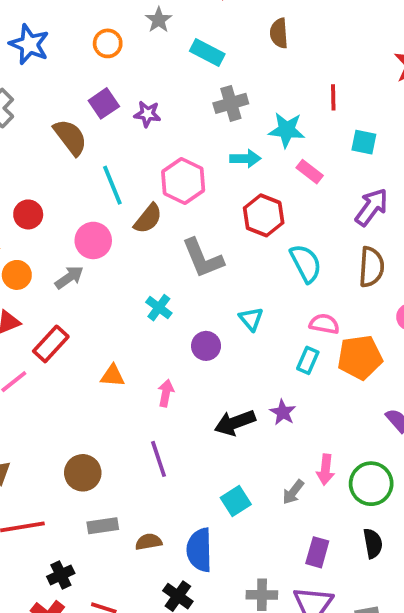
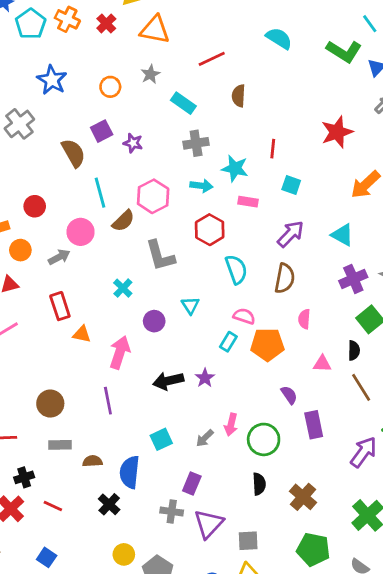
pink rectangle: (310, 172) -> (248, 202), turned -36
red rectangle: (51, 344) -> (60, 306), moved, turned -68
pink arrow: (166, 393) -> (120, 352), size x1.6
purple rectangle: (317, 552) -> (192, 483), moved

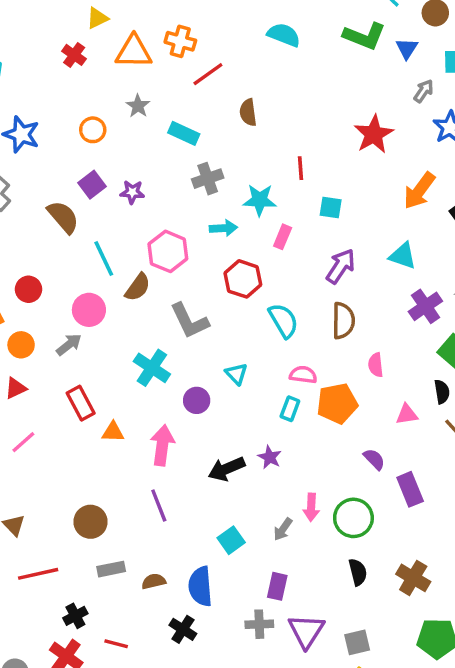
orange cross: (67, 19) -> (180, 41), moved
pink rectangle: (248, 202) -> (283, 237), turned -66
cyan cross: (123, 288) -> (152, 368), size x1.5

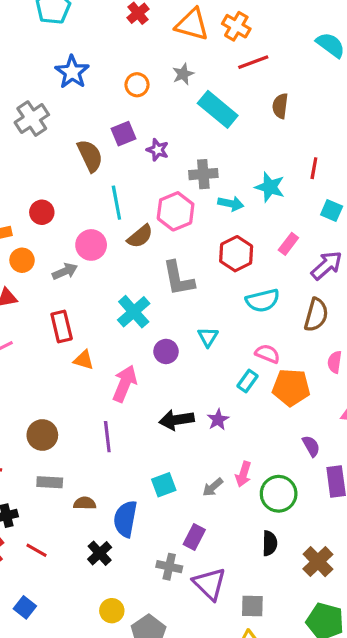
cyan rectangle: (184, 133) -> (218, 109), size x1.4
gray cross: (208, 179) -> (203, 174), moved
pink rectangle: (283, 237) -> (288, 244), moved
cyan semicircle: (283, 321) -> (263, 301), turned 92
purple triangle: (306, 631) -> (210, 584), turned -33

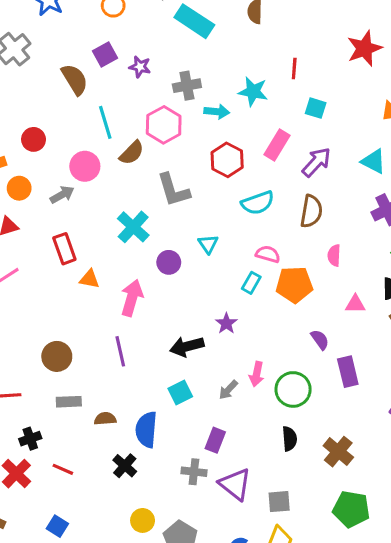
pink rectangle: (288, 244) -> (277, 145), size x1.4
black arrow: (177, 420) -> (187, 346), moved

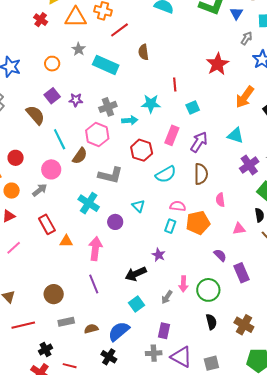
cyan square: (316, 108) -> (193, 107), turned -32
gray L-shape: (173, 190) -> (110, 175), turned -50
blue semicircle: (146, 430) -> (119, 331), turned 55

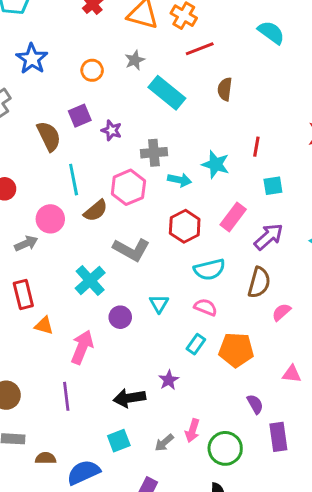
pink semicircle: (220, 200) -> (281, 312), moved, turned 40
pink semicircle: (178, 206) -> (206, 307), moved

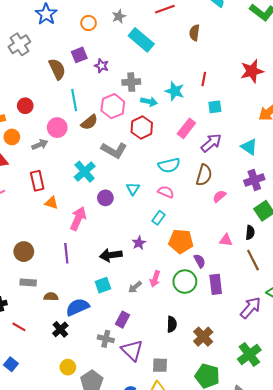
brown semicircle: (225, 89) -> (194, 33), moved
red hexagon: (185, 226) -> (142, 128), moved
orange pentagon: (236, 350) -> (181, 241), moved
green circle: (225, 448) -> (185, 282), moved

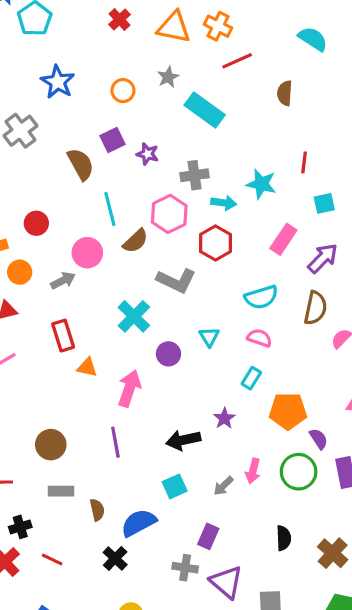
brown semicircle: (51, 297) -> (97, 510), turned 80

